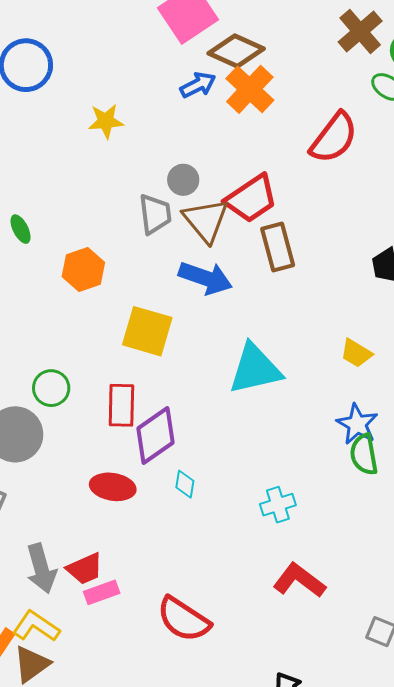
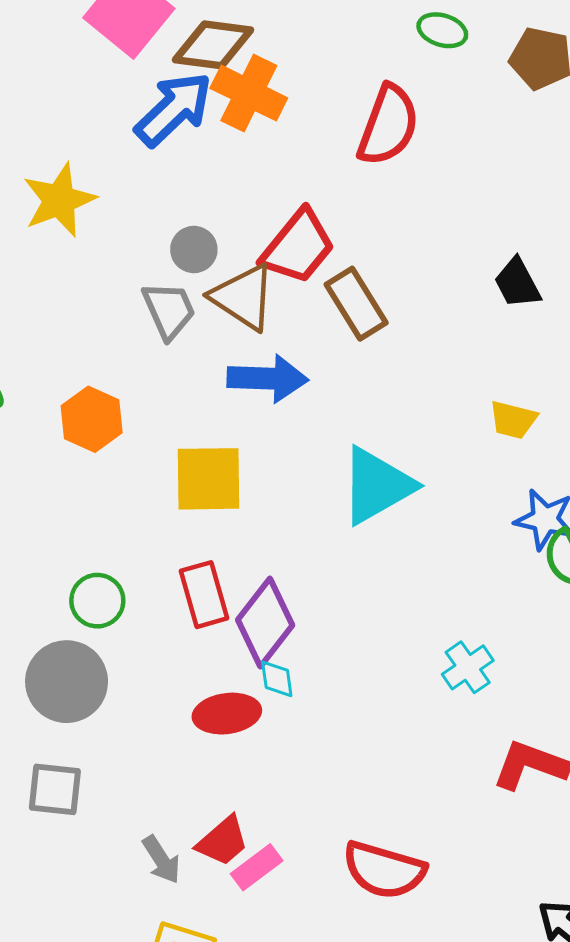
blue arrow: (198, 85) -> (174, 109), size x1.6
yellow star: (106, 121) -> (59, 200), size x1.4
cyan diamond: (185, 484) -> (277, 679), moved
gray arrow: (41, 569) -> (161, 860), size x0.7

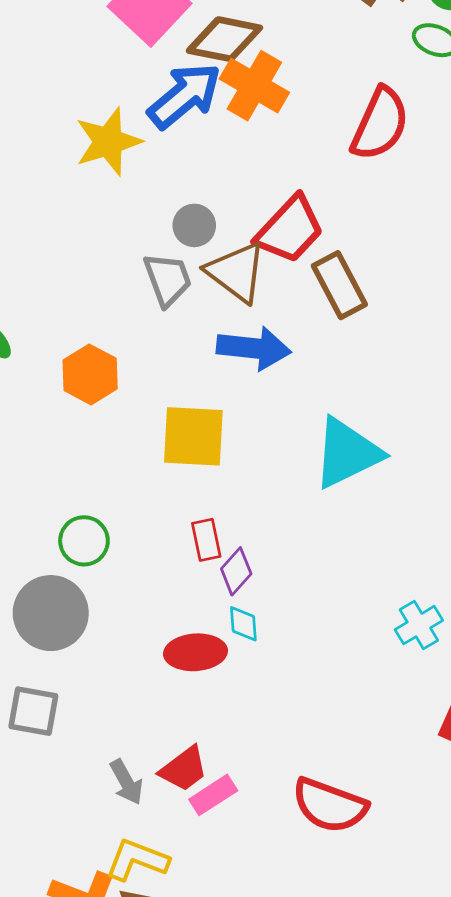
yellow star: (59, 200) -> (108, 142), moved
red rectangle: (204, 595) -> (206, 540), moved, size x0.7
purple diamond: (265, 622) -> (236, 571), size x0.6

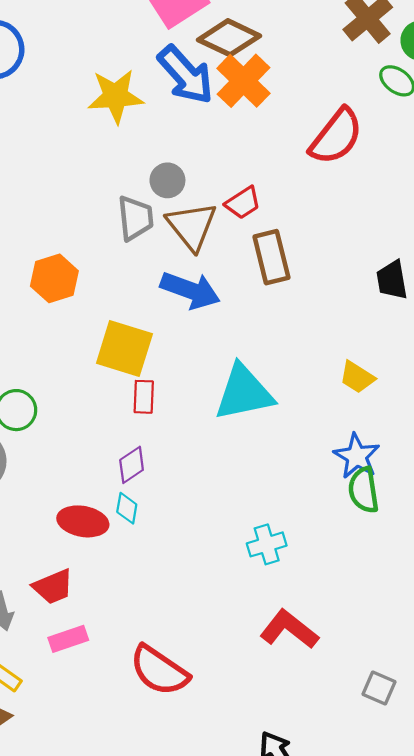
blue arrow: (184, 96) -> (186, 75), turned 74
red trapezoid: (290, 229) -> (243, 203), size x0.6
red rectangle: (206, 540) -> (144, 397), moved
red trapezoid: (184, 769) -> (53, 587), moved

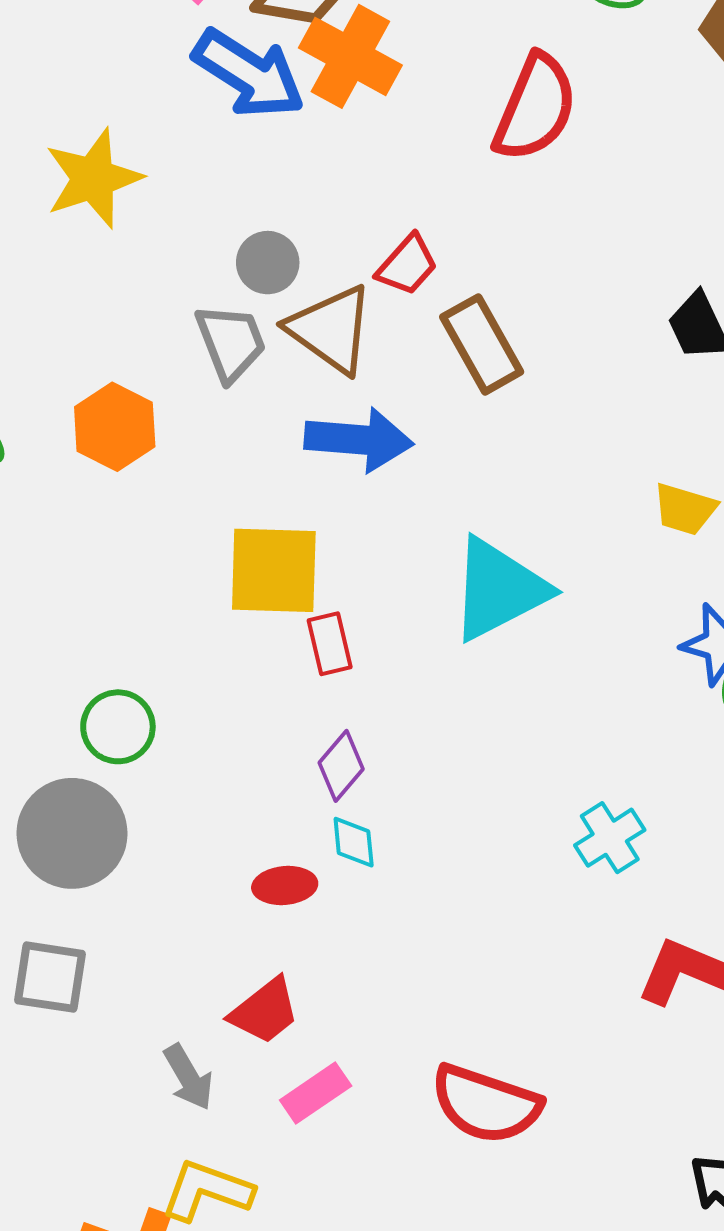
yellow star: (116, 96) -> (93, 178), moved
orange hexagon: (54, 278) -> (115, 427), moved
red ellipse: (83, 521) -> (285, 886), size x0.7

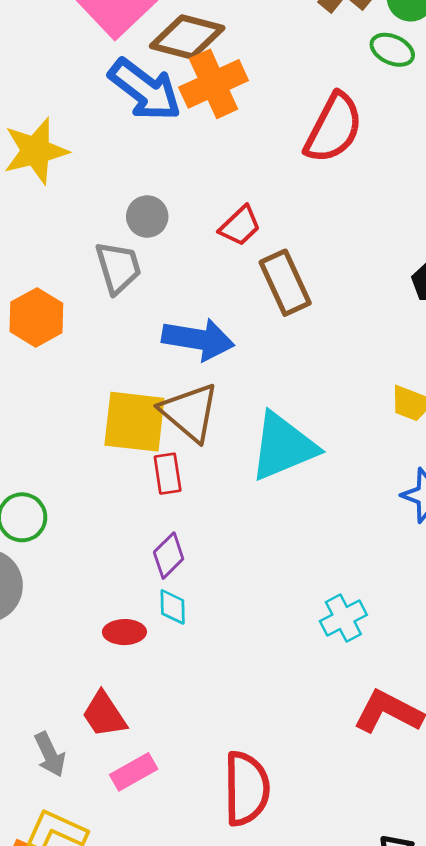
orange cross: (350, 56) -> (214, 84), turned 32
brown triangle: (331, 329) -> (190, 412), moved
red trapezoid: (265, 1011) -> (104, 715), turned 90
red semicircle: (486, 1104) -> (246, 789), turned -114

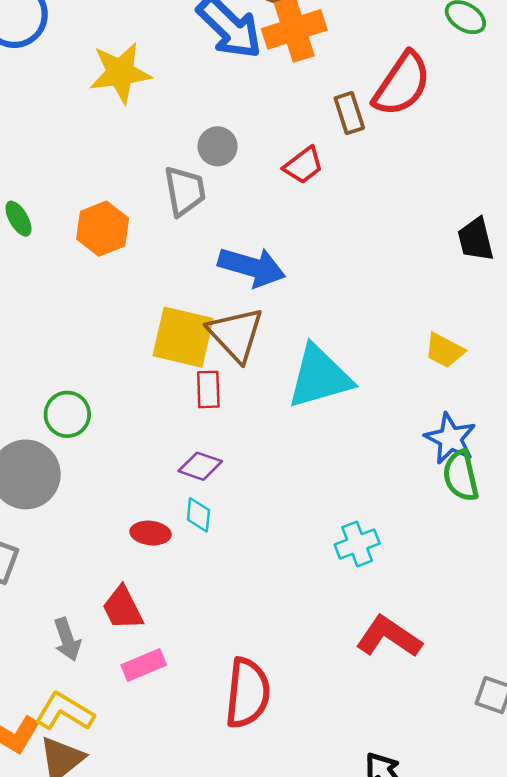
brown rectangle: (285, 283) -> (349, 113), moved, size x0.7
purple diamond: (169, 556) -> (200, 466), turned 57

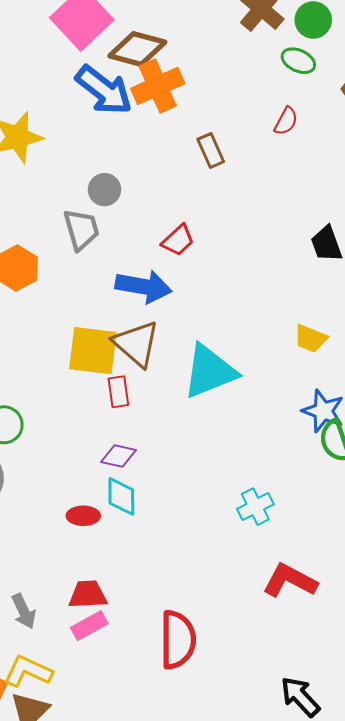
red semicircle: (402, 84) -> (286, 121), moved, size x0.5
red trapezoid: (303, 165) -> (178, 240), moved
cyan diamond: (198, 515) -> (121, 496), size x1.4
red trapezoid: (123, 608) -> (88, 595), moved, turned 120

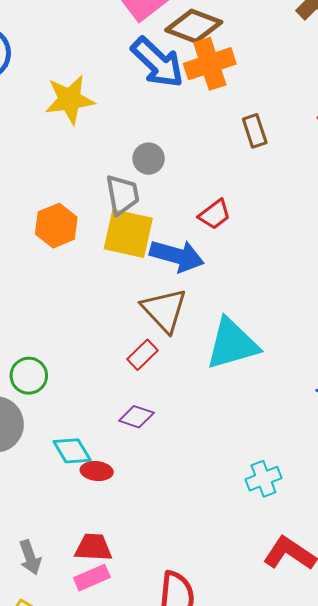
yellow square: (93, 351) -> (128, 234), moved
red rectangle: (118, 392) -> (143, 355), turned 48
cyan diamond: (121, 496) -> (72, 451), moved, turned -36

